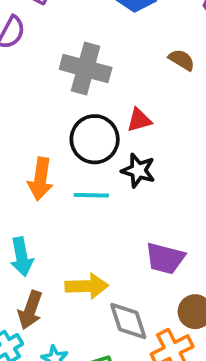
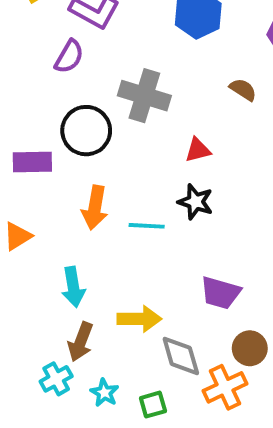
black circle: (95, 139) -> (86, 131), moved

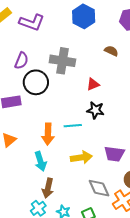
purple semicircle: (69, 57) -> (21, 61), moved
orange arrow: (95, 208) -> (48, 134), moved
yellow arrow: (139, 319) -> (81, 157), moved

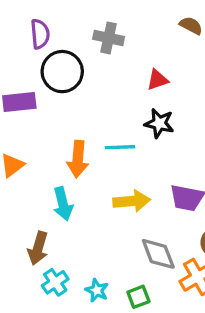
purple semicircle: (21, 61) -> (40, 34), turned -30
gray cross: (62, 61) -> (109, 38), size x0.7
brown arrow: (48, 188) -> (38, 248), moved

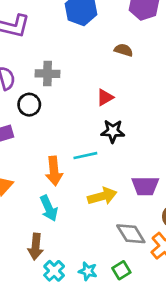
gray cross: (109, 38) -> (47, 74), moved
black circle: (62, 72) -> (29, 105), size x0.7

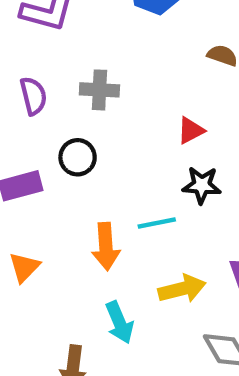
black circle: (29, 105) -> (78, 157), moved
cyan arrow: (49, 208) -> (119, 322), moved

